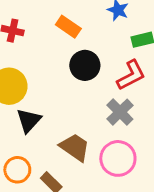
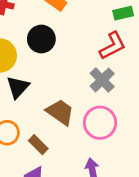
black circle: (85, 65) -> (41, 39), moved

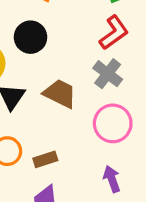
brown trapezoid: (60, 112) -> (60, 94), moved
brown rectangle: (38, 145) -> (45, 159), turned -54

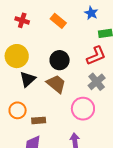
black circle: (30, 37) -> (60, 60), moved
gray cross: (108, 74) -> (97, 82), moved

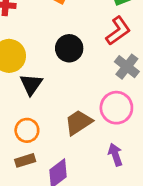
brown trapezoid: (56, 84) -> (79, 122), moved, turned -60
brown rectangle: (39, 120) -> (25, 160), moved

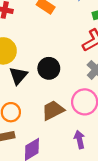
black circle: (69, 48) -> (49, 68), moved

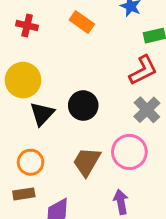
brown trapezoid: (53, 110) -> (87, 162), turned -35

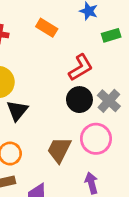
red L-shape: (143, 70) -> (81, 67), moved
black circle: (83, 106) -> (79, 100), moved

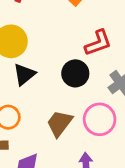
black circle: (79, 100) -> (75, 73), moved

